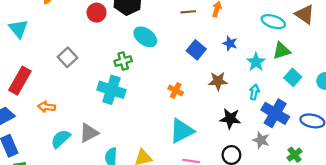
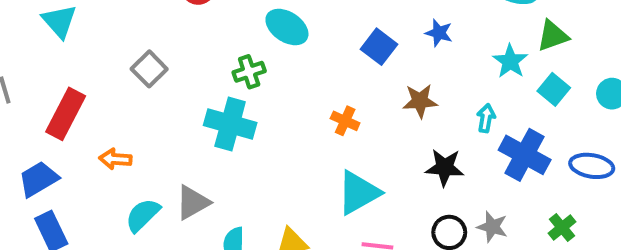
green triangle: (282, 51) -> (553, 36), moved
cyan star: (256, 62) -> (510, 61), moved
gray star: (261, 140) -> (492, 227), moved

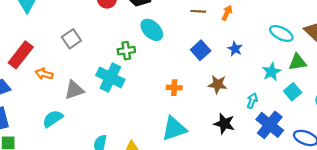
orange cross: (345, 121) -> (174, 88), turned -32
orange arrow: (115, 159) -> (44, 74), moved
gray triangle: (193, 203) -> (74, 90), moved

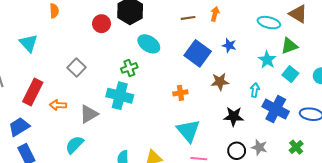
blue square: (201, 50) -> (198, 53), size x1.4
cyan triangle: (174, 129) -> (188, 131), turned -40

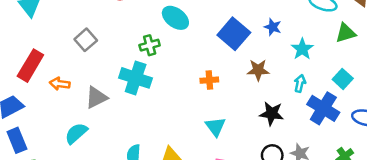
cyan star: (267, 60) -> (302, 49), moved
cyan square: (290, 74) -> (343, 79), moved
cyan triangle: (188, 131) -> (215, 127), size x0.7

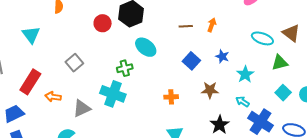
blue square: (234, 34) -> (191, 61), size x0.7
cyan square: (343, 79) -> (283, 93), moved
cyan arrow: (300, 83) -> (243, 102), turned -72
black star: (272, 113) -> (220, 125), turned 30

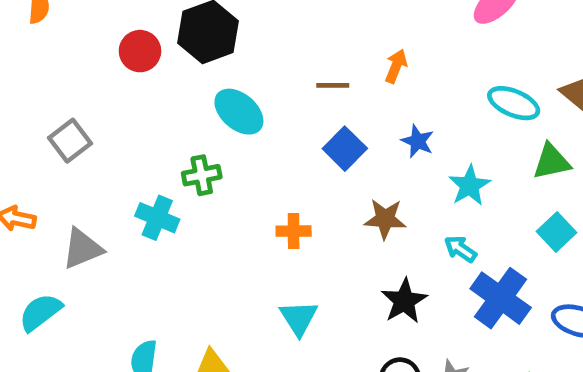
brown line: (186, 26) -> (333, 85), moved
green cross: (125, 68) -> (202, 175), moved
cyan cross: (113, 94) -> (157, 218), size x0.7

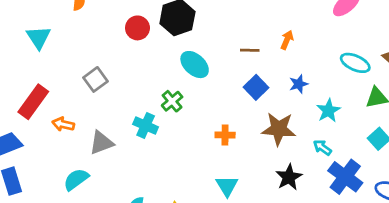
blue star: (418, 141) -> (299, 84), turned 30
green cross: (202, 175) -> (172, 101), turned -30
brown star: (385, 219) -> (279, 129), size x1.4

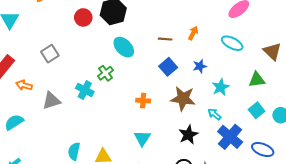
cyan ellipse: (355, 63) -> (232, 43), moved
cyan semicircle: (76, 179) -> (14, 122), moved

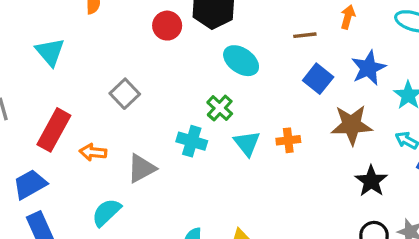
blue star: (200, 66) -> (369, 68), size x1.5
cyan semicircle: (14, 122) -> (106, 212), moved
cyan triangle: (142, 138) -> (247, 143), moved

